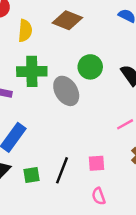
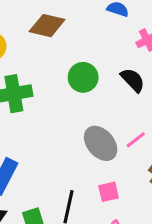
gray ellipse: (66, 91) -> (101, 143), moved

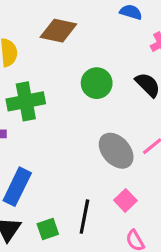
pink square: (109, 192) -> (125, 200), turned -30

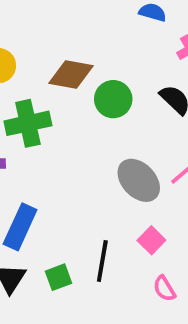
brown diamond: (58, 31) -> (71, 74), moved

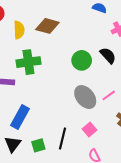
brown diamond: (71, 74) -> (47, 26), moved
green circle: (113, 99) -> (82, 60), moved

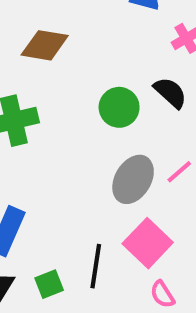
gray ellipse: (85, 97) -> (133, 179), turned 75
pink square: (90, 130) -> (148, 243), size x1.6

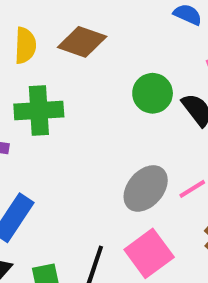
green circle: (119, 107) -> (153, 93), moved

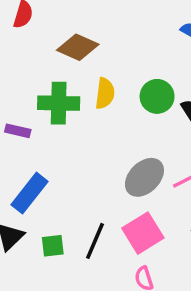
brown diamond: (82, 42) -> (78, 47), moved
yellow semicircle: (25, 46) -> (105, 93), moved

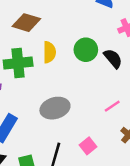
gray ellipse: (144, 177) -> (55, 108), moved, turned 36
pink square: (143, 233) -> (88, 146), size x0.6

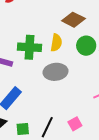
brown diamond: (26, 23) -> (73, 20), moved
gray ellipse: (55, 108) -> (56, 72), moved

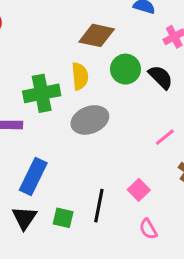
green square: (23, 129) -> (63, 218), turned 32

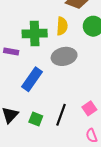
blue rectangle: (33, 177) -> (32, 79), moved

